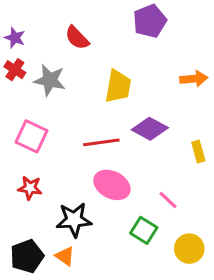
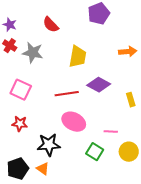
pink line: (168, 200) -> (111, 132), turned -40
yellow circle: (189, 249) -> (129, 152), moved

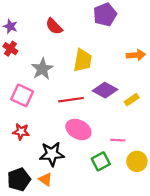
gray star: (33, 53) -> (42, 69), moved, turned 30
yellow rectangle: (131, 100) -> (132, 100), moved, turned 72
green square: (95, 152) -> (101, 161), turned 30

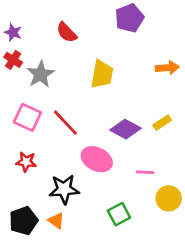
gray star: (42, 69) -> (41, 74), moved
purple diamond: (105, 90) -> (125, 129), moved
red line: (71, 100) -> (65, 123), moved, turned 55
green square: (101, 161) -> (119, 214), moved

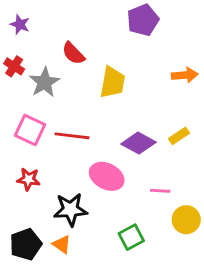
purple star: (13, 32) -> (20, 24), moved
red semicircle: (67, 32) -> (73, 53), moved
red line: (65, 123) -> (72, 136), turned -40

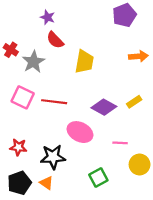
purple pentagon: (143, 20) -> (124, 15), moved
purple star: (20, 24) -> (48, 17), moved
red star: (29, 179) -> (18, 147), moved

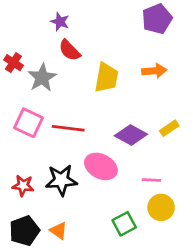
orange arrow: (138, 56) -> (154, 71), moved
black star: (53, 157) -> (61, 180), moved
yellow circle: (140, 164) -> (161, 207), moved

